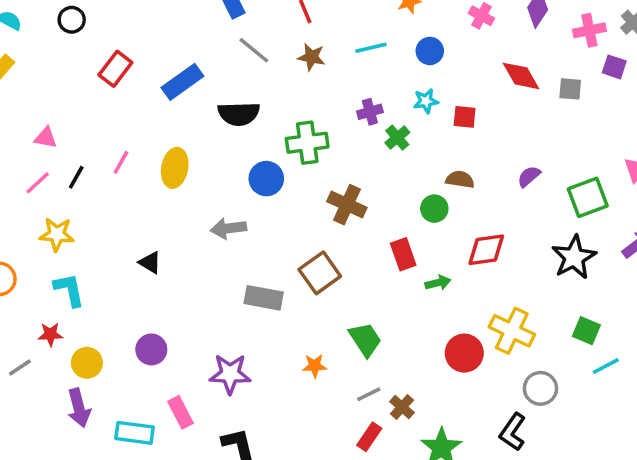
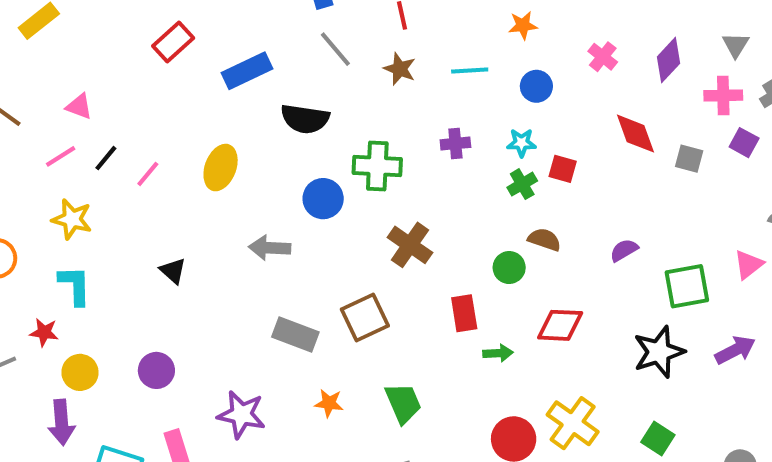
green cross: (397, 138) -> (522, 184), moved
pink line: (121, 162) -> (148, 174), moved
orange star: (315, 366) -> (329, 403), moved

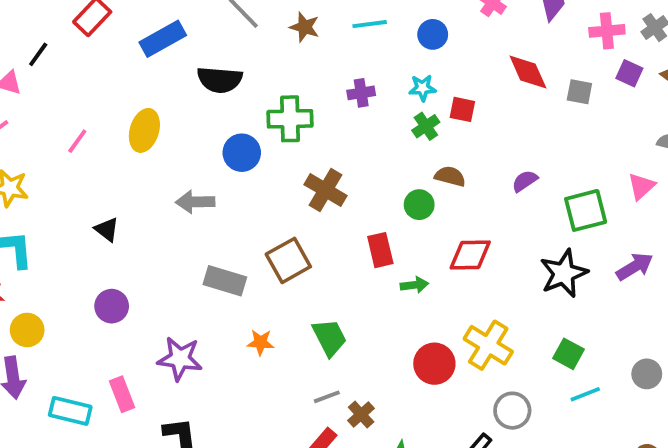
black line: (106, 158) -> (38, 54), moved
purple circle: (156, 370) -> (112, 306), moved

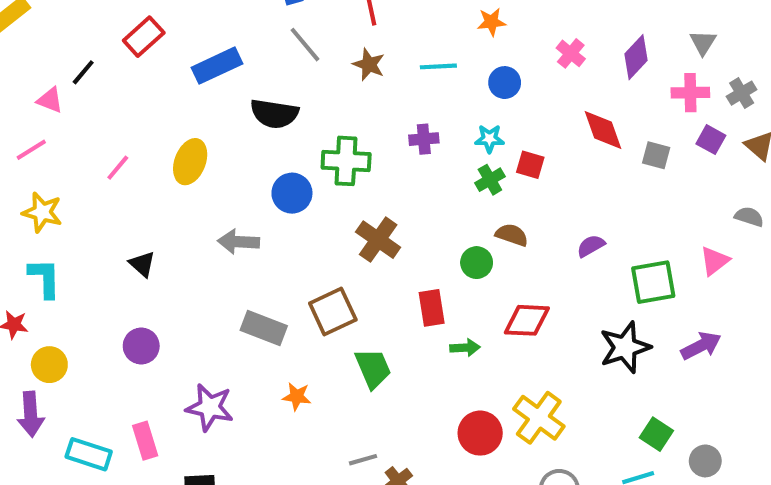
green trapezoid: (329, 338) -> (373, 368), moved
green square: (569, 354) -> (656, 434), moved

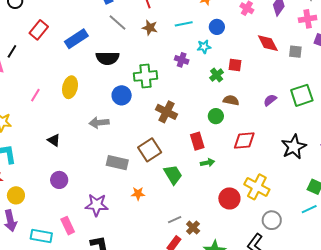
purple cross: (424, 139) -> (182, 60), turned 32
cyan star: (489, 139) -> (204, 47), moved
green square: (653, 282) -> (302, 95), moved
green arrow: (465, 348) -> (207, 163), moved

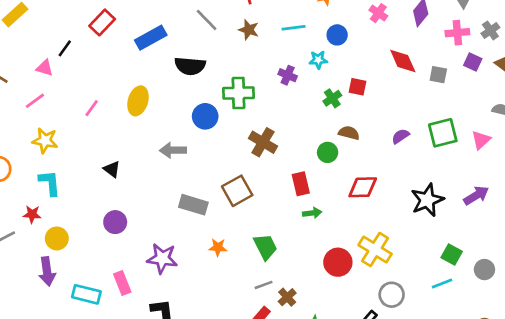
green trapezoid: (173, 175) -> (265, 247), moved

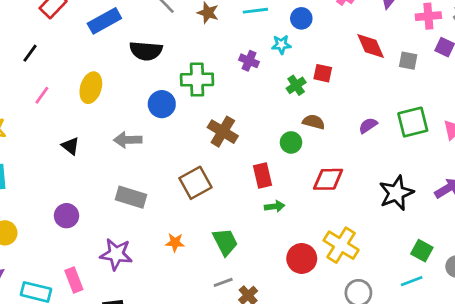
black line: (65, 48) -> (30, 53), moved
black triangle: (112, 169) -> (70, 146), moved
gray rectangle: (193, 205) -> (131, 197), moved

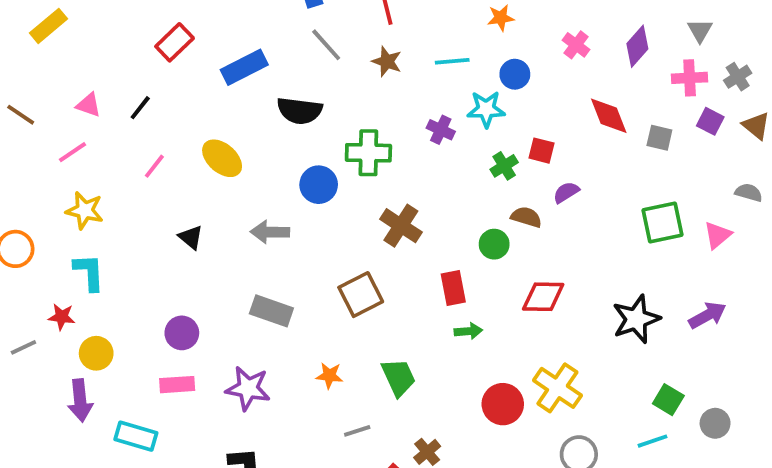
cyan star: (281, 45) -> (486, 109), size x1.4
yellow ellipse: (91, 88) -> (222, 158), turned -68
purple semicircle: (368, 126) -> (566, 192), moved
pink rectangle: (74, 280) -> (177, 385), moved, turned -75
gray line: (223, 282) -> (357, 431), moved

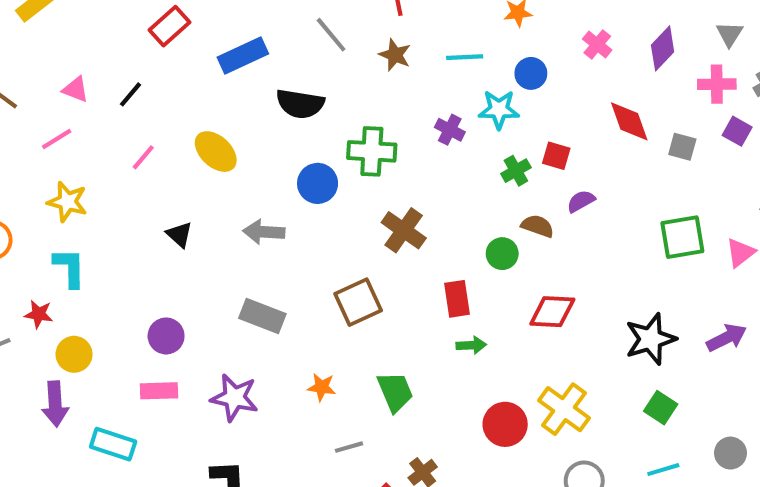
green square: (668, 400) -> (661, 408), moved

